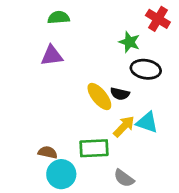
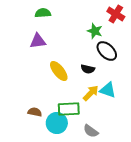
black ellipse: (146, 69) -> (107, 51), turned 35
yellow ellipse: (99, 96) -> (59, 71), moved
cyan circle: (61, 174) -> (57, 123), moved

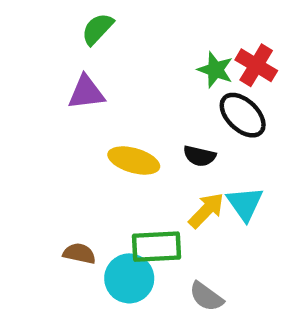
green semicircle: (43, 13) -> (97, 29), turned -42
red cross: (116, 14) -> (256, 65), moved
yellow ellipse: (59, 71) -> (134, 160), turned -35
cyan triangle: (108, 90) -> (245, 204), turned 36

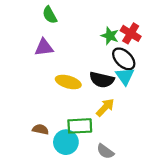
green semicircle: (97, 29) -> (50, 15), turned -72
black semicircle: (200, 156) -> (102, 80), size x1.5
cyan triangle: (245, 204) -> (125, 76), moved

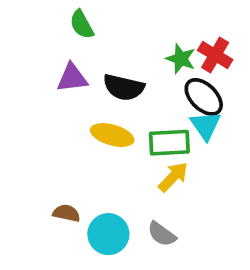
black semicircle: (102, 80) -> (124, 87), moved
green rectangle: (80, 126) -> (169, 143), moved
gray semicircle: (105, 151) -> (162, 234), moved

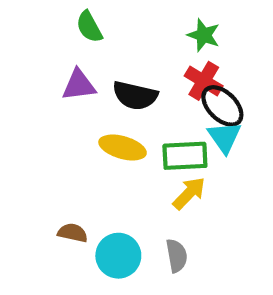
red cross: (215, 55) -> (204, 81), moved
green star: (181, 59) -> (204, 35), moved
gray semicircle: (162, 234) -> (177, 256), turned -136

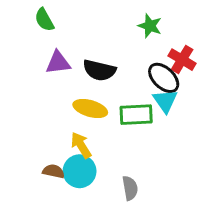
green semicircle: (89, 27) -> (44, 20), moved
red cross: (204, 81) -> (182, 60), moved
yellow arrow: (189, 193) -> (81, 145), moved, turned -76
cyan circle: (118, 256) -> (80, 171), moved

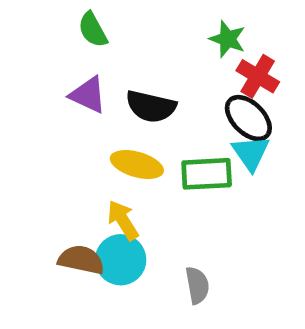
green semicircle: (44, 20) -> (93, 30), moved
red cross: (182, 60) -> (258, 76), moved
purple triangle: (58, 63) -> (88, 95), turned 32
brown semicircle: (53, 171) -> (81, 260), size x1.4

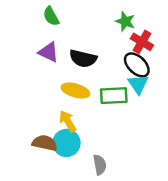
gray semicircle: (197, 285) -> (100, 165), moved

